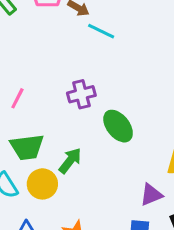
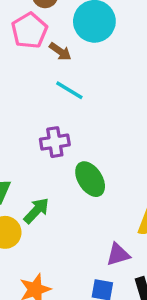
cyan line: (101, 31) -> (69, 90), moved

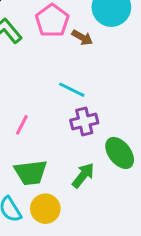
cyan line: (69, 90) -> (72, 90), moved
green arrow: (36, 211) -> (83, 175), moved

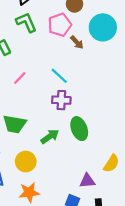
pink line: (22, 125) -> (20, 78), moved
yellow circle: (45, 209) -> (26, 162), moved

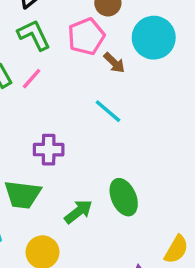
cyan line: (59, 76) -> (108, 111), moved
pink line: (20, 78) -> (32, 79), moved
purple cross: (61, 100) -> (49, 150), moved

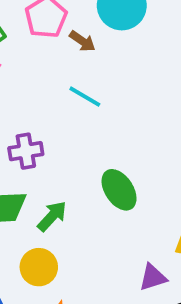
green arrow: (78, 212) -> (52, 216), moved

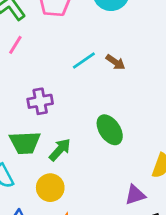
brown arrow: (82, 41) -> (115, 62), moved
cyan line: (85, 97) -> (84, 60), turned -65

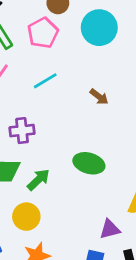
cyan line: (84, 60) -> (45, 81), moved
green ellipse: (110, 130) -> (89, 163), turned -44

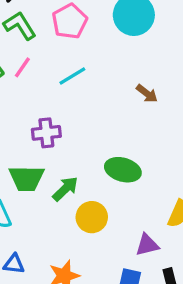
brown arrow: (99, 97) -> (147, 94), moved
yellow circle: (26, 217) -> (92, 217), moved

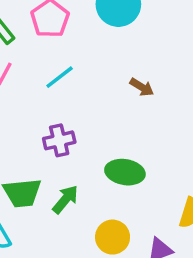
purple cross: (46, 133) -> (59, 140), moved
yellow circle: (92, 217) -> (113, 237), moved

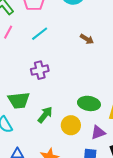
green ellipse: (125, 172) -> (89, 103), moved
green arrow: (65, 199) -> (45, 115), moved

